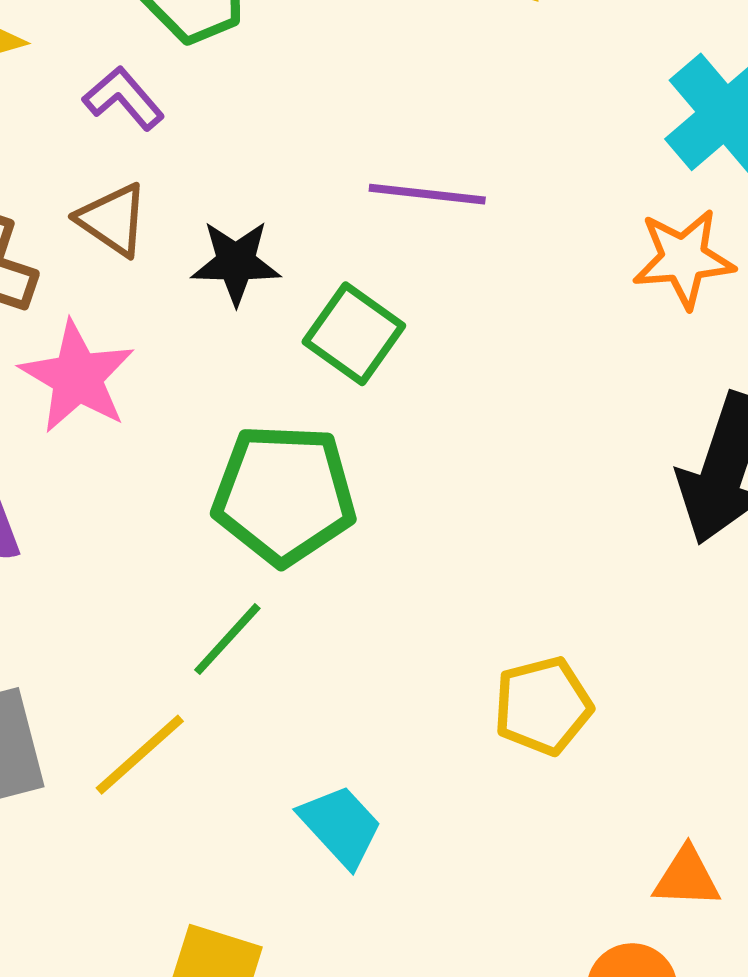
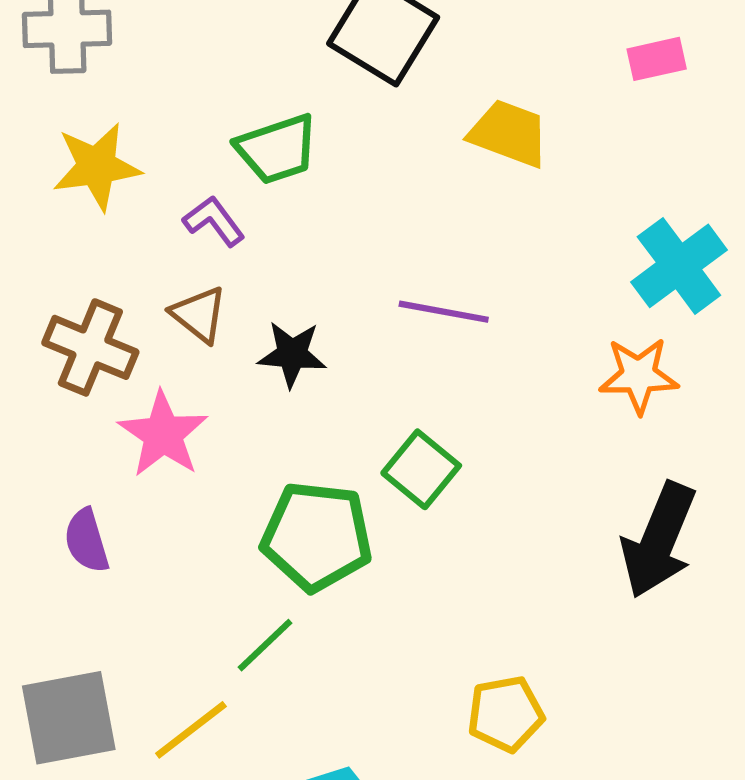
green square: (354, 334) -> (421, 469), moved

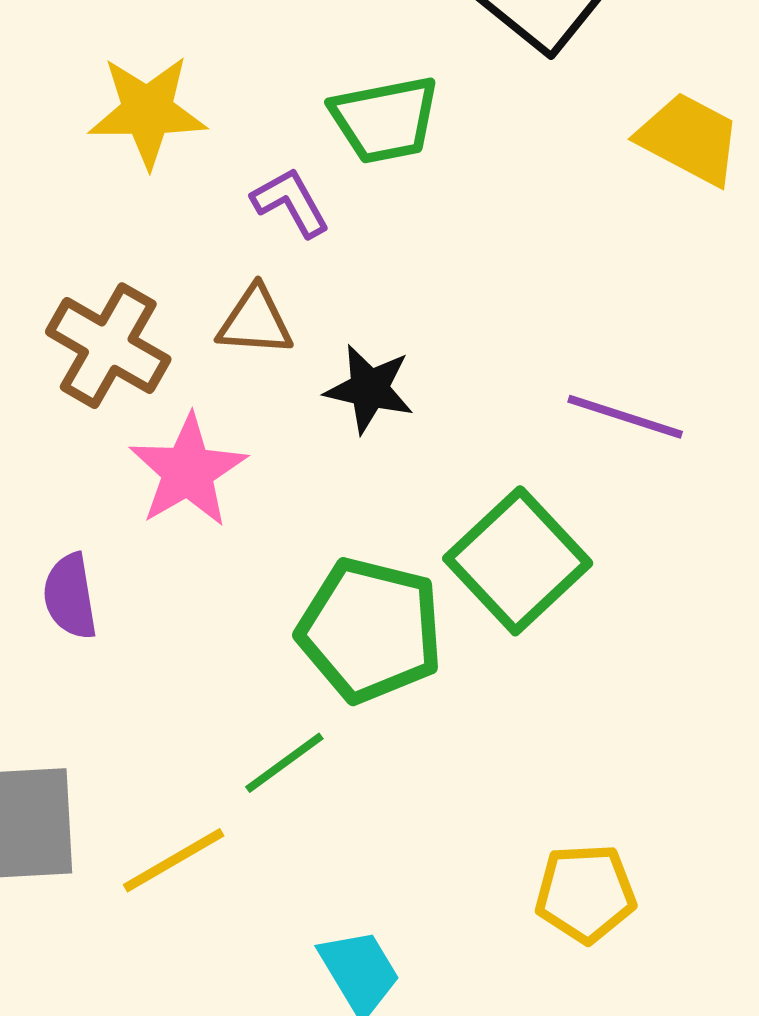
purple line: (444, 312) -> (625, 417), moved
brown triangle: (199, 314) -> (255, 321), turned -42
green square: (421, 469) -> (518, 561), size x1.4

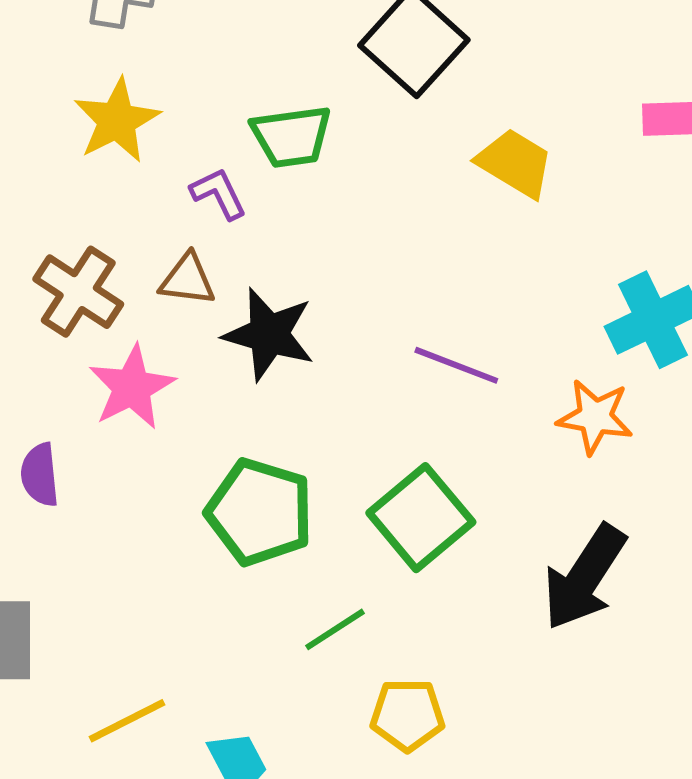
yellow star: (147, 111) -> (117, 121), turned -30
black star: (369, 389) -> (269, 334), size x1.4
green square: (518, 561) -> (421, 518), moved
green line: (284, 763) -> (335, 629), moved
yellow line: (174, 860) -> (127, 721), moved

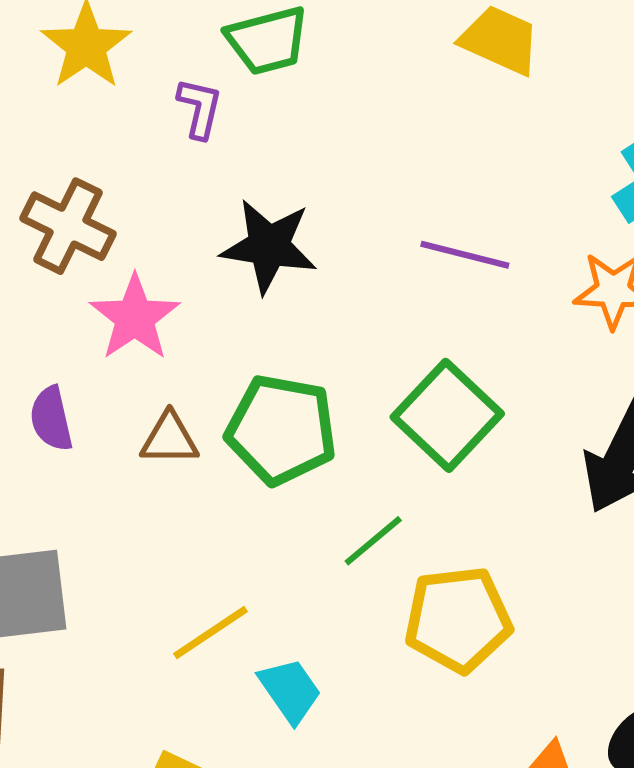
purple L-shape: (219, 194) -> (200, 108), turned 46
brown triangle: (187, 280) -> (169, 439), moved
yellow pentagon: (407, 715) -> (458, 619), size x1.4
yellow line: (127, 721) -> (211, 633), moved

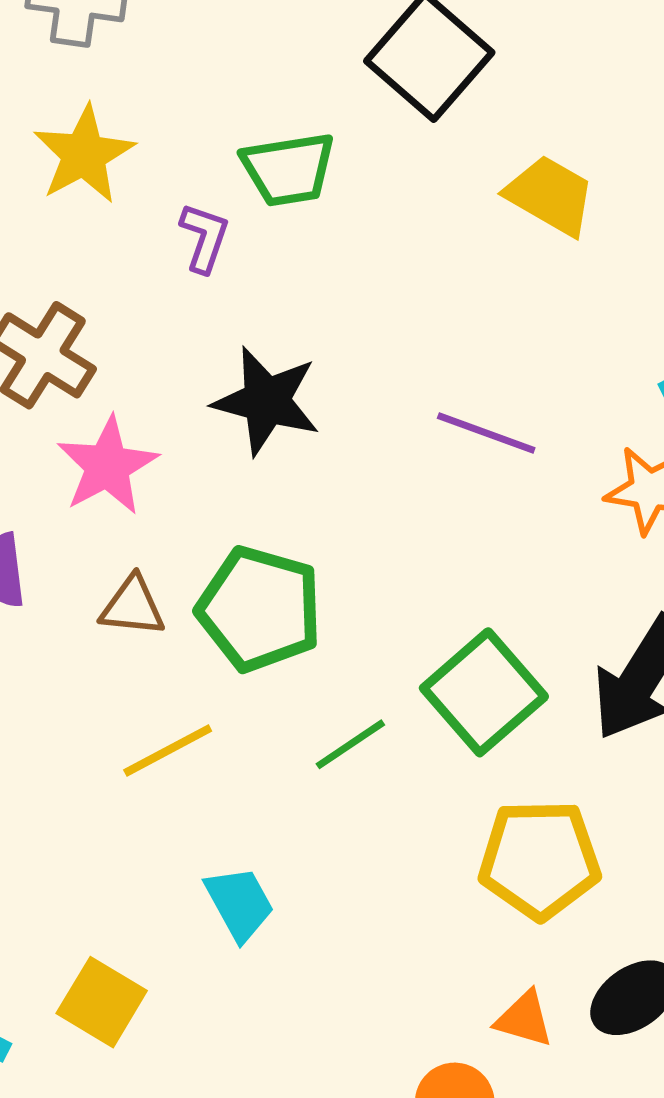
green square: (447, 415) -> (484, 692), moved
yellow pentagon: (458, 619) -> (540, 859), moved
yellow line: (211, 633) -> (168, 751), moved

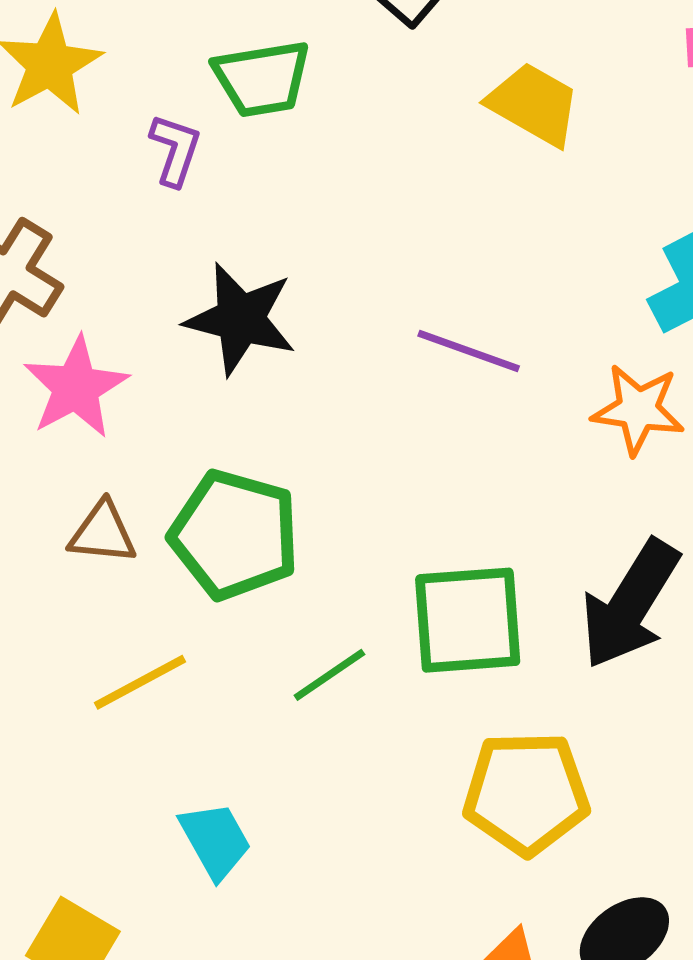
green square: (484, 692) -> (468, 620), turned 37

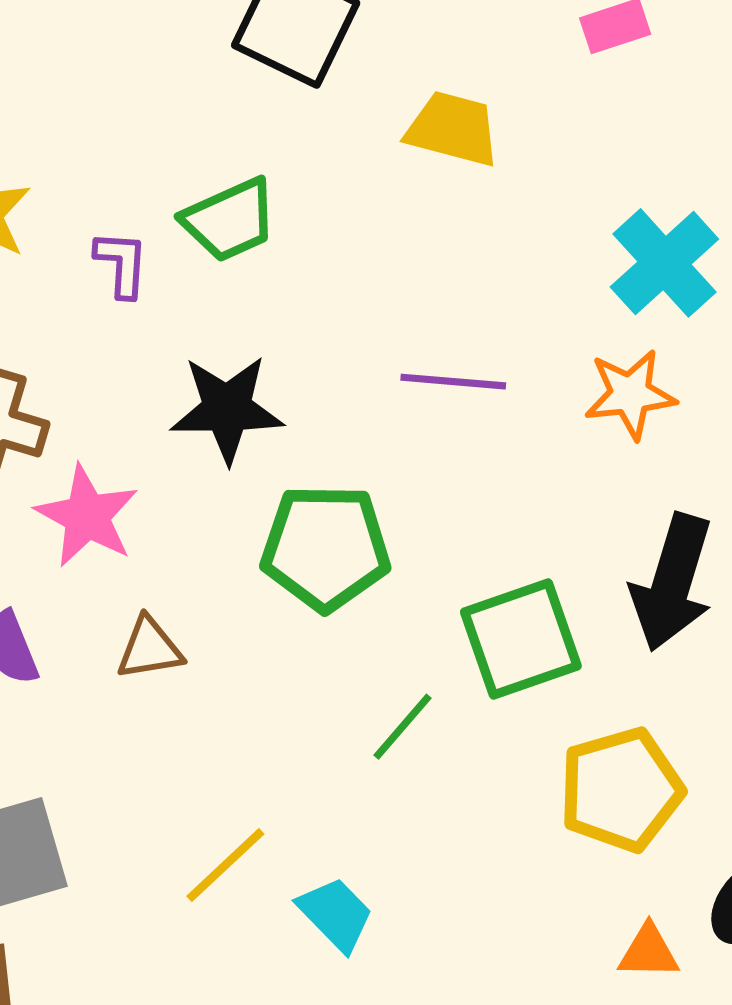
green trapezoid: (262, 78) -> (230, 220), moved
green pentagon: (235, 535) -> (326, 548), moved
yellow line: (140, 682) -> (225, 865), moved

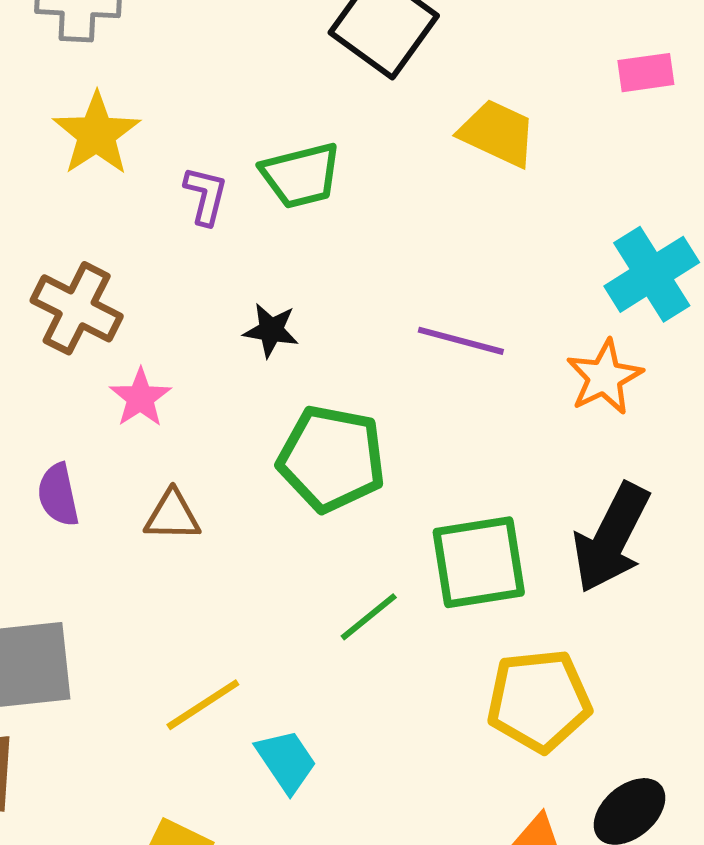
orange star: (630, 394) -> (604, 377), turned -30
black star: (227, 409) -> (271, 330), size x0.6
pink star: (87, 516) -> (140, 398), size x0.7

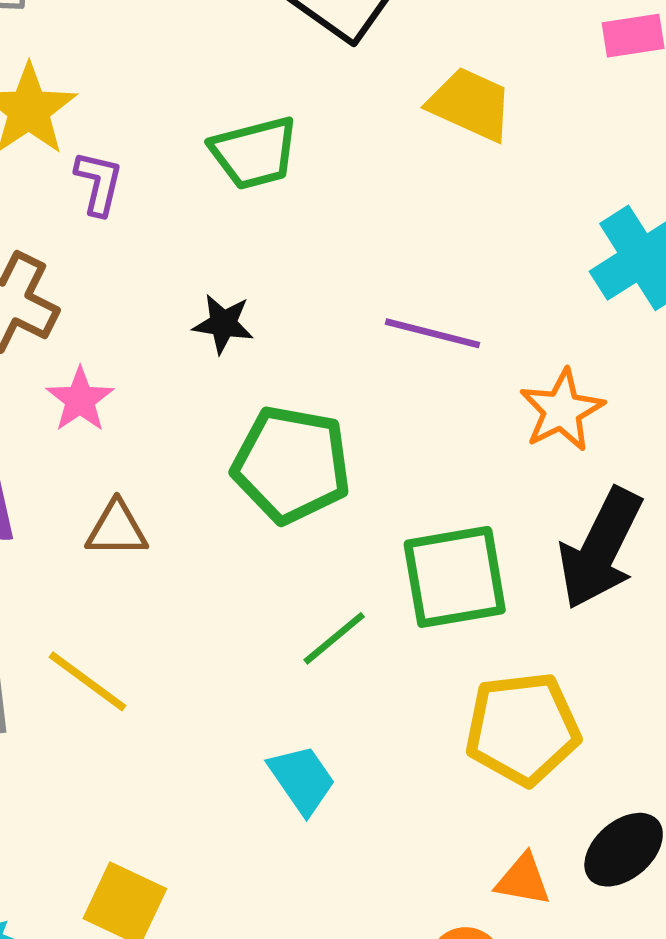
purple L-shape: (206, 196) -> (99, 183), moved
orange star: (604, 377) -> (562, 410), moved
yellow line: (203, 705) -> (87, 681), moved, turned 70
cyan trapezoid: (286, 761) -> (302, 779), moved

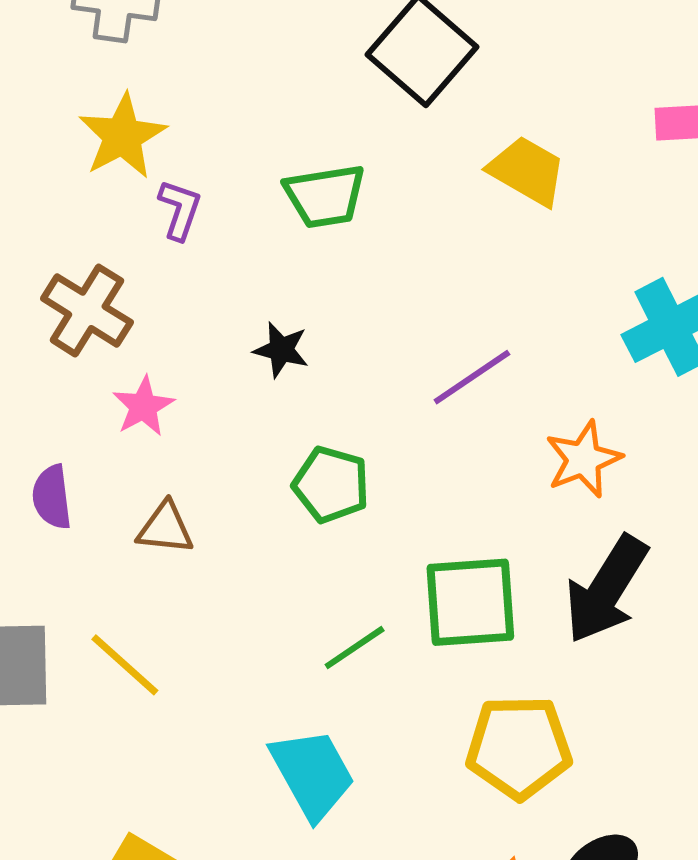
purple line: (432, 333) -> (472, 377), turned -54
green pentagon: (291, 464) -> (331, 485), size x0.7
cyan trapezoid: (302, 779) -> (312, 774), size x1.4

